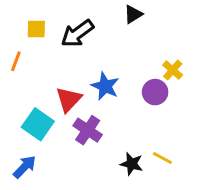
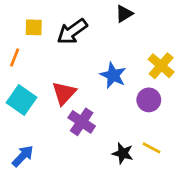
yellow cross: (173, 70) -> (161, 66), size x1.4
blue star: (105, 86) -> (113, 75), moved
purple circle: (155, 92) -> (149, 100), moved
cyan square: (38, 124) -> (21, 100), moved

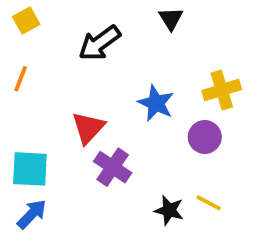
black triangle: (124, 14) -> (171, 19), turned -30
yellow square: (34, 27) -> (26, 20), moved, turned -30
yellow cross: (161, 66) -> (222, 90), turned 32
cyan square: (21, 100) -> (30, 169), moved, turned -32

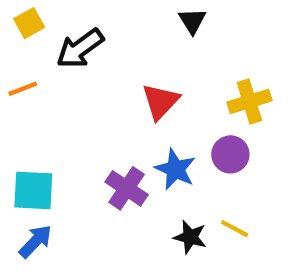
black arrow: (100, 43) -> (80, 48), moved
orange line: (21, 79) -> (23, 89), turned 48
blue star: (156, 103) -> (175, 169), moved
red triangle: (88, 128) -> (160, 101), moved

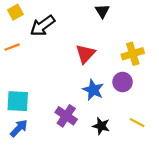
purple cross: (127, 188) -> (66, 116), moved
yellow line: (235, 229) -> (137, 123), moved

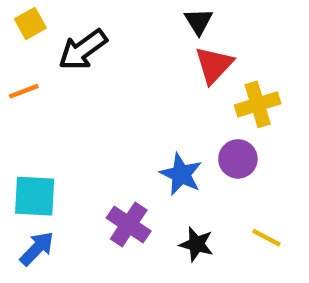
red triangle: (85, 54) -> (214, 65), moved

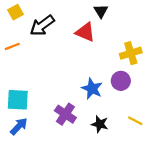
red triangle: (214, 65) -> (85, 32), moved, turned -50

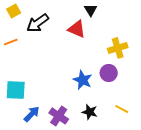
purple cross: (65, 114) -> (59, 116), moved
blue arrow: (19, 126) -> (32, 114), moved

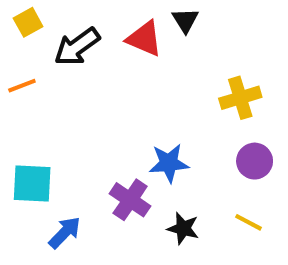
red triangle: (77, 29) -> (144, 39), moved
purple circle: (109, 73) -> (255, 161), moved
blue star: (83, 80) -> (169, 163), turned -30
purple cross: (59, 116) -> (130, 200), moved

